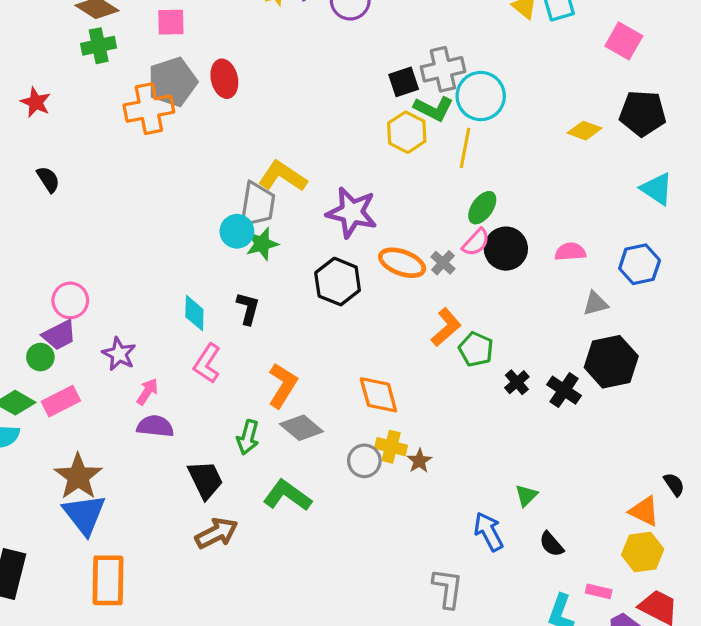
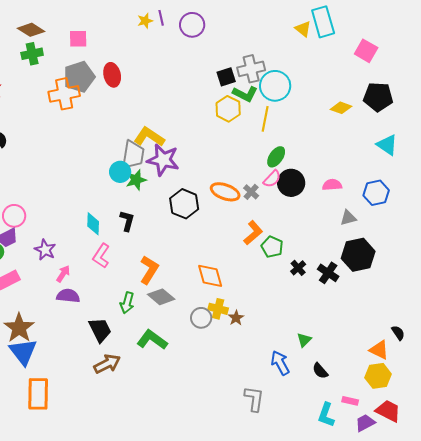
purple star: (352, 212) -> (163, 160), moved

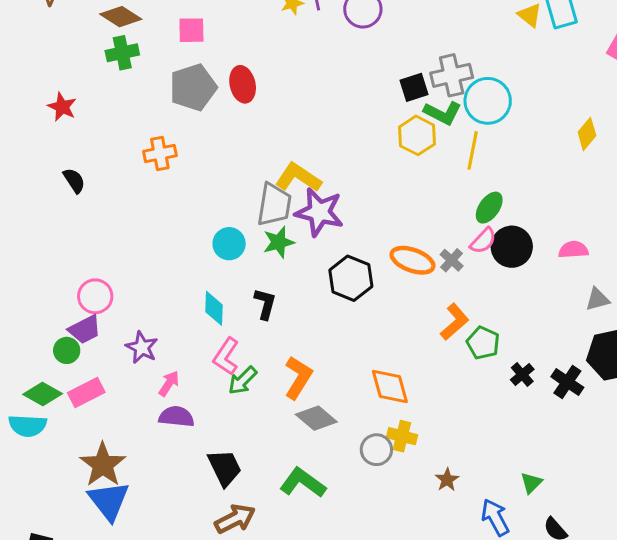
orange cross: (64, 94) -> (160, 153), moved, size x0.7
yellow diamond: (341, 108) -> (587, 134), turned -70
cyan circle: (120, 172) -> (229, 244), moved
green arrow: (127, 303) -> (243, 381), moved, turned 30
brown star: (236, 318) -> (447, 480), moved

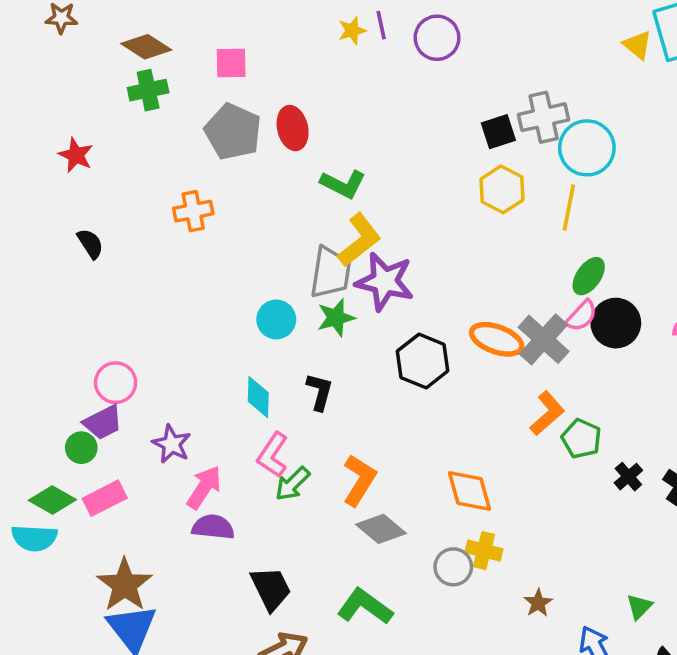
gray pentagon: (193, 87) -> (233, 132), turned -30
green L-shape: (443, 113) -> (343, 184), moved
yellow L-shape: (298, 178) -> (359, 240), turned 108
gray cross: (452, 260) -> (544, 339), size x1.8
pink arrow: (169, 384) -> (204, 487), size x1.4

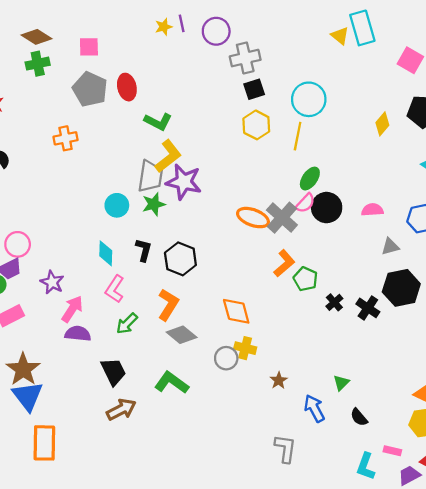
gray cross: (544, 117) -> (245, 58), moved
black hexagon: (423, 361) -> (180, 259), moved
green arrow: (293, 484) -> (127, 324), moved

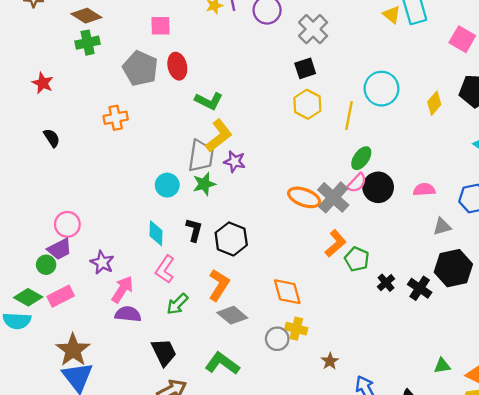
pink square: (89, 47) -> (160, 26), moved
gray cross: (245, 58) -> (313, 29), moved, turned -32
cyan circle: (309, 99) -> (382, 89), moved
purple star: (184, 182) -> (235, 162), size x0.6
green triangle: (341, 383) -> (442, 366), moved, turned 36

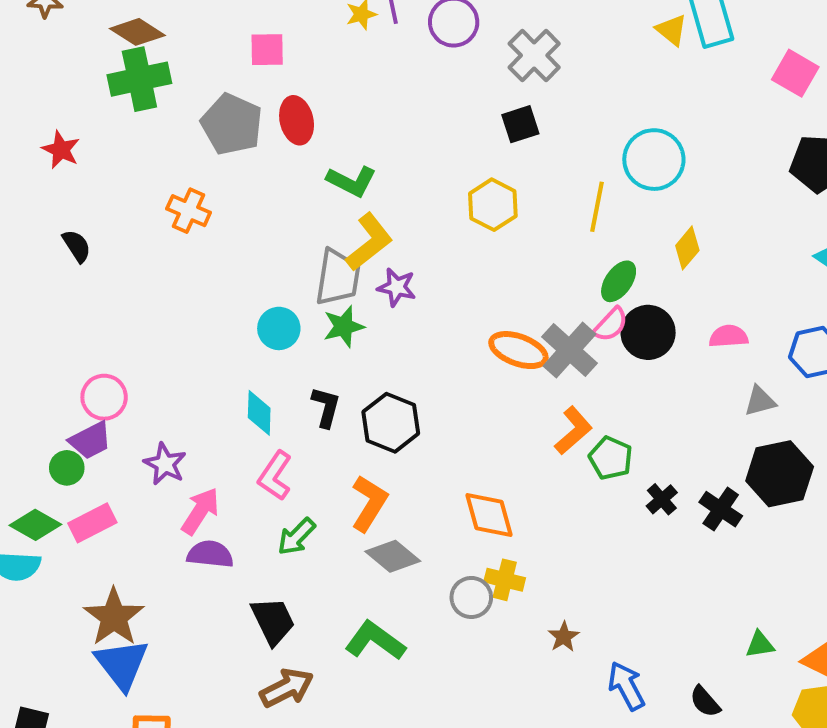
green cross: (88, 43) -> (139, 79), size x1.4
yellow diamond: (434, 103) -> (687, 248), moved
yellow hexagon: (307, 104) -> (493, 205), moved
orange cross: (116, 118) -> (189, 211), turned 35

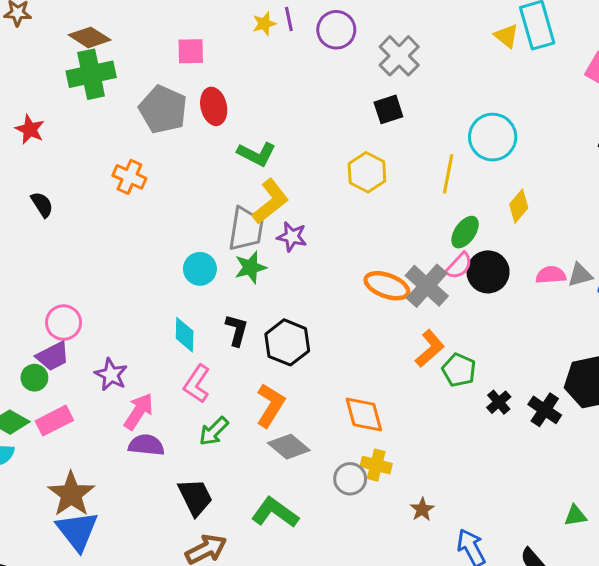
gray triangle: (760, 401) -> (580, 275), moved

